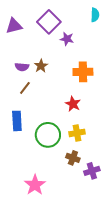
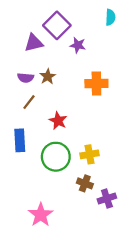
purple triangle: (14, 26) -> (34, 43), moved
red star: (73, 104) -> (58, 121), moved

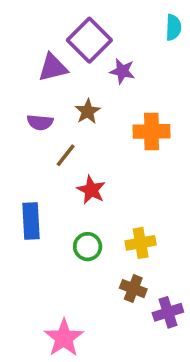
brown star: (48, 77) -> (88, 111), moved
brown line: (29, 102) -> (66, 155), moved
green circle: (56, 157) -> (88, 247), size x0.6

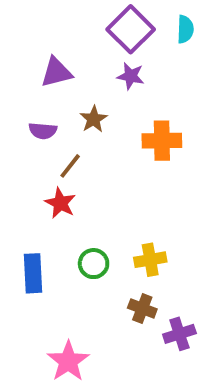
purple square: (89, 40) -> (131, 29), moved
red star: (91, 190) -> (60, 203), moved
blue rectangle: (31, 221) -> (33, 273), moved

